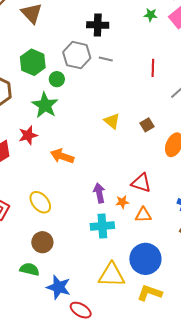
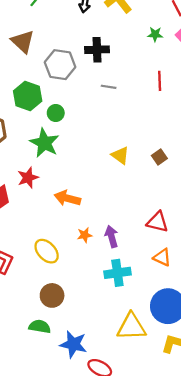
gray hexagon: (77, 55) -> (60, 65), moved
red line: (153, 68) -> (160, 81), moved
orange star: (122, 202) -> (85, 235), moved
orange triangle: (143, 215) -> (162, 257), turned 30

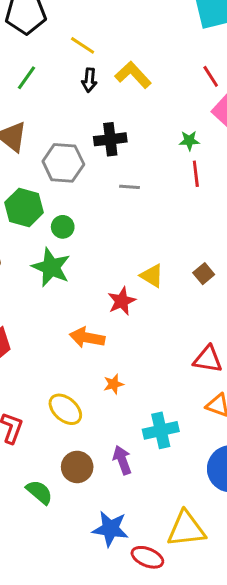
green star: (155, 34) -> (189, 141), moved
red star: (28, 178) -> (122, 301), moved
purple arrow: (112, 236) -> (122, 460), moved
green semicircle: (40, 327) -> (39, 492), moved, turned 35
yellow triangle: (131, 327) -> (186, 529), moved

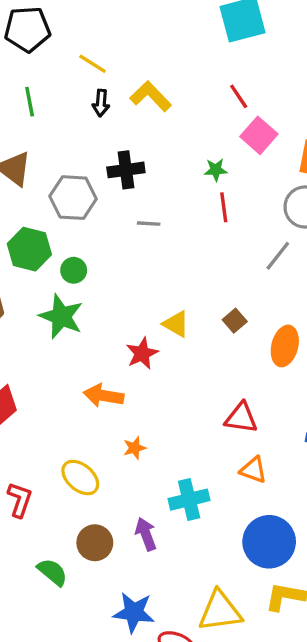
green line: (27, 78) -> (30, 102), turned -45

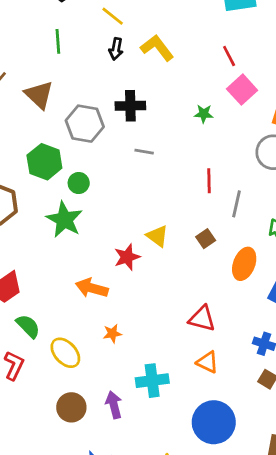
red line: (224, 207) -> (209, 181), moved
gray line: (278, 256) -> (236, 204), moved, turned -32
green semicircle: (52, 572) -> (28, 326), moved

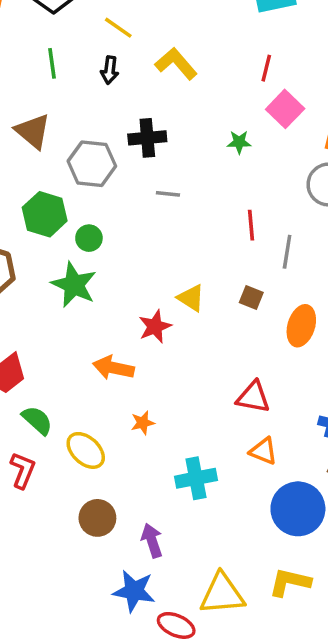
black arrow: (116, 49) -> (110, 70), moved
red line: (229, 56) -> (266, 68), turned 45
brown square: (206, 239) -> (251, 297), turned -30
purple arrow: (114, 405) -> (152, 541), moved
blue circle: (214, 422) -> (298, 509), moved

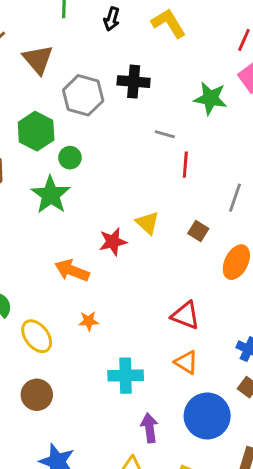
green star: (239, 142) -> (210, 98), size x1.6
gray line: (168, 194) -> (165, 134), moved
red line: (251, 225) -> (185, 165), moved
purple arrow: (152, 541) -> (149, 428), moved

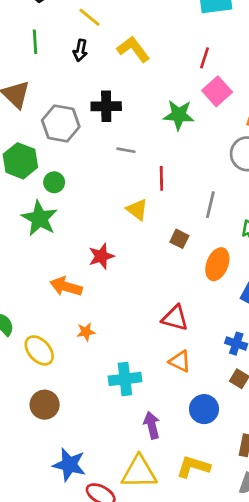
gray line: (165, 134) -> (126, 150), moved
yellow triangle: (147, 223) -> (137, 210), moved
blue circle: (207, 416) -> (204, 409), size x0.7

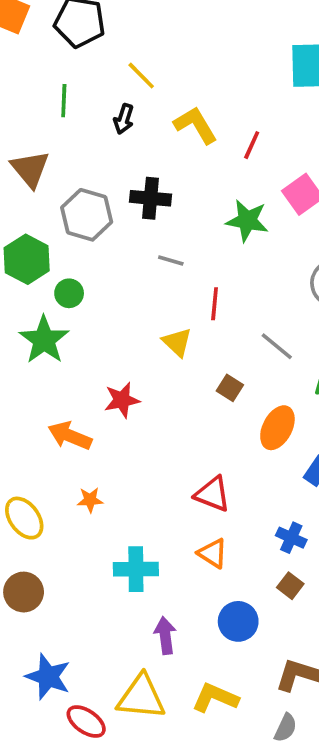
red line: (205, 58) -> (252, 145), moved
gray line: (210, 205) -> (277, 346), turned -70

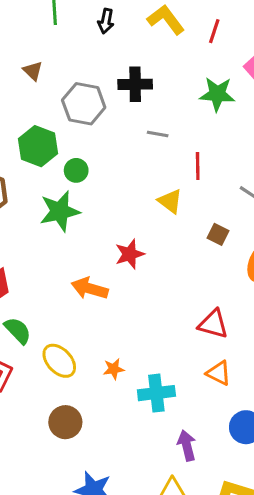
brown triangle: (30, 169) -> (33, 71), size x0.6
green star: (44, 340) -> (60, 211), turned 30
orange star: (90, 500) -> (114, 369), moved

